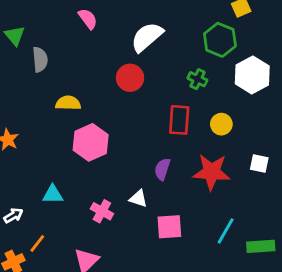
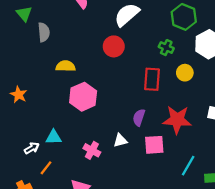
yellow circle: (221, 124) -> (185, 73), moved
white triangle: (138, 199) -> (120, 140), turned -32
white arrow: (13, 215) -> (32, 148), moved
pink square: (169, 227) -> (154, 145), moved
orange line: (37, 244) -> (46, 168), moved

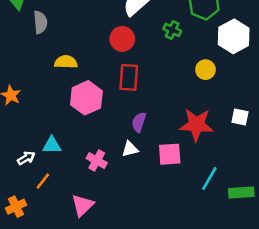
green cross: (166, 48) -> (172, 30), moved
red rectangle: (152, 79) -> (129, 77), moved
purple semicircle: (139, 118) -> (139, 122), moved

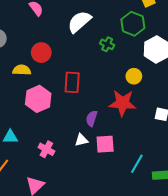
red circle: (122, 39) -> (41, 53), moved
purple semicircle: (139, 122) -> (92, 118), moved
red star: (197, 125) -> (123, 103), moved
white triangle: (130, 149) -> (81, 140), moved

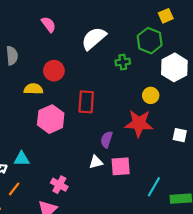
green cross: (107, 44) -> (123, 62), turned -32
pink cross: (46, 149) -> (59, 185), moved

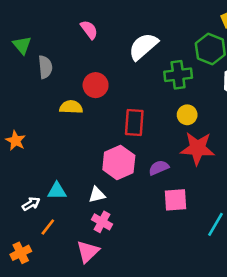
green cross: (123, 62) -> (178, 75), size x1.5
yellow circle: (151, 95) -> (187, 115), moved
pink hexagon: (51, 119) -> (119, 163), moved
purple semicircle: (107, 139) -> (159, 168), turned 49
white triangle: (96, 162) -> (97, 195), moved

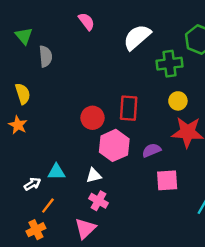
red circle: (96, 85) -> (92, 118), moved
yellow semicircle: (71, 107) -> (23, 94), moved, turned 70
orange cross: (21, 253) -> (36, 230), moved

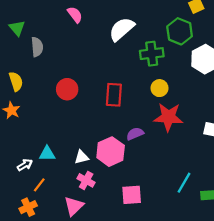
red circle: (92, 118) -> (67, 89), moved
pink hexagon: (114, 145) -> (111, 152), moved
pink square: (167, 180) -> (132, 195), moved

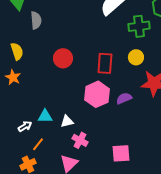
yellow circle: (159, 88) -> (136, 57), moved
pink hexagon: (111, 152) -> (97, 94), moved
white triangle: (82, 157) -> (67, 121), moved

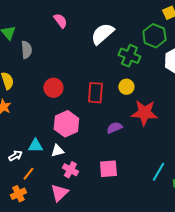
green cross: (139, 26) -> (129, 56), turned 30
pink hexagon: (97, 94) -> (66, 124), moved
pink square: (121, 153) -> (108, 169), moved

